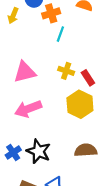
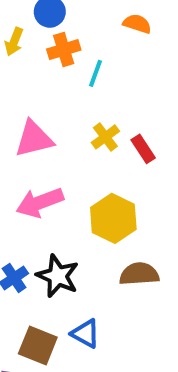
orange cross: (51, 13) -> (64, 50), moved
yellow cross: (66, 71) -> (105, 137), turned 35
yellow hexagon: (80, 104) -> (113, 218), moved

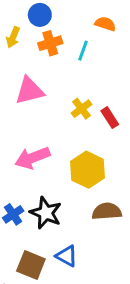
cyan line: (95, 73) -> (83, 51), moved
pink triangle: (34, 139) -> (29, 91), moved

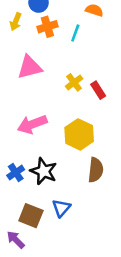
brown semicircle: (107, 211) -> (96, 170), turned 100
blue triangle: (67, 256) -> (61, 208), turned 42

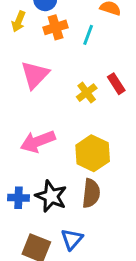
pink triangle: (30, 67) -> (35, 75), turned -32
red rectangle: (98, 90) -> (116, 84), moved
brown semicircle: (96, 170) -> (91, 193), moved
blue cross: (16, 172) -> (19, 198), turned 36

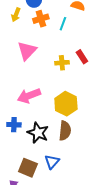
yellow cross: (87, 93) -> (62, 63), turned 32
blue cross: (19, 198) -> (14, 125), moved

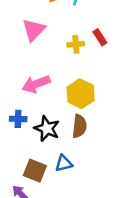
blue triangle: (52, 162) -> (64, 163), turned 35

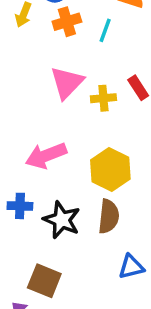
pink triangle: (34, 30) -> (67, 83), moved
blue triangle: (64, 163) -> (131, 267), moved

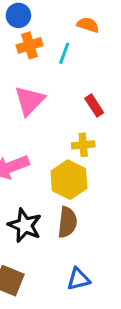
yellow cross: (103, 98) -> (83, 145), moved
blue triangle: (131, 267) -> (78, 279), moved

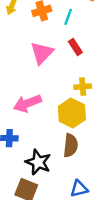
red rectangle: (94, 105) -> (75, 47), moved
black star: (25, 225) -> (38, 162), moved

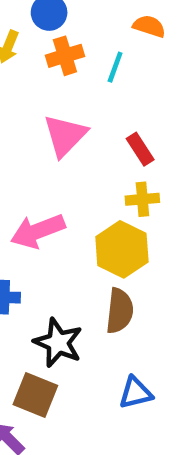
red rectangle: (75, 47) -> (140, 149), moved

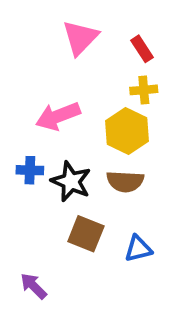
brown semicircle: (120, 311) -> (125, 181), turned 87
black star: (58, 343) -> (71, 181), moved
brown square: (35, 395) -> (86, 234), moved

